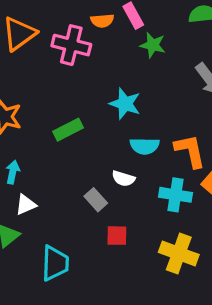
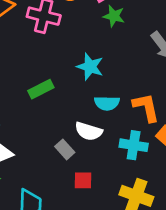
white semicircle: (123, 179) -> (89, 131), size x1.4

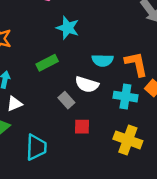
cyan star: (90, 67) -> (68, 28), moved
green rectangle: (41, 89) -> (47, 63), moved

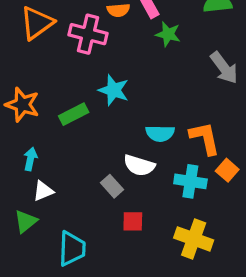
green rectangle: (47, 63) -> (74, 114), moved

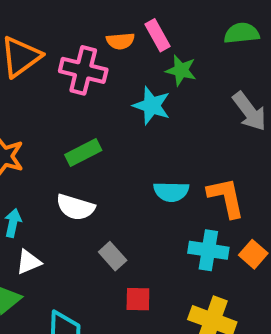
cyan star: (114, 90) -> (152, 106), moved
green rectangle: (74, 114) -> (83, 152), moved
white semicircle: (139, 165) -> (75, 207), moved
orange square: (227, 170) -> (253, 254), moved

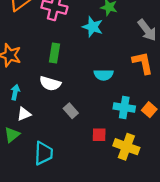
green rectangle: (83, 152) -> (54, 53), turned -54
orange L-shape: (226, 197) -> (143, 63), moved
red square: (138, 299) -> (99, 135), moved

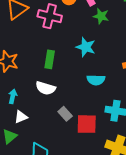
cyan star: (93, 27) -> (86, 47), moved
red square: (99, 135) -> (87, 124), moved, size x1.5

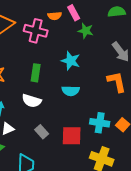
cyan semicircle: (96, 80) -> (71, 91), moved
gray rectangle: (65, 114) -> (42, 132), moved

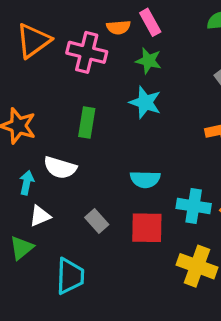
green star: (86, 31) -> (149, 61), moved
cyan semicircle: (71, 91) -> (145, 179), moved
white semicircle: (32, 101) -> (60, 168), moved

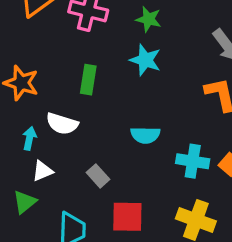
red square: (147, 228) -> (127, 217), moved

